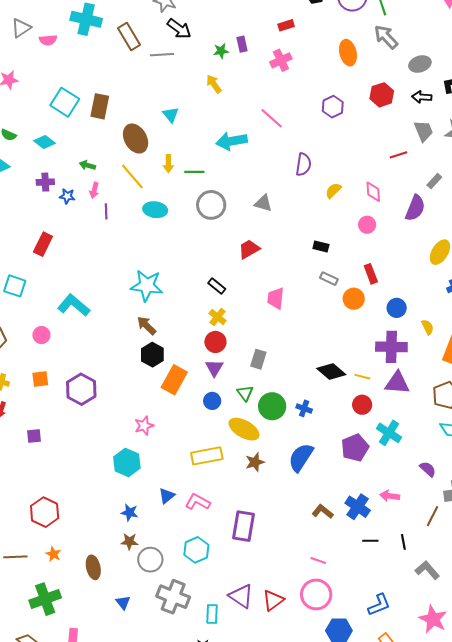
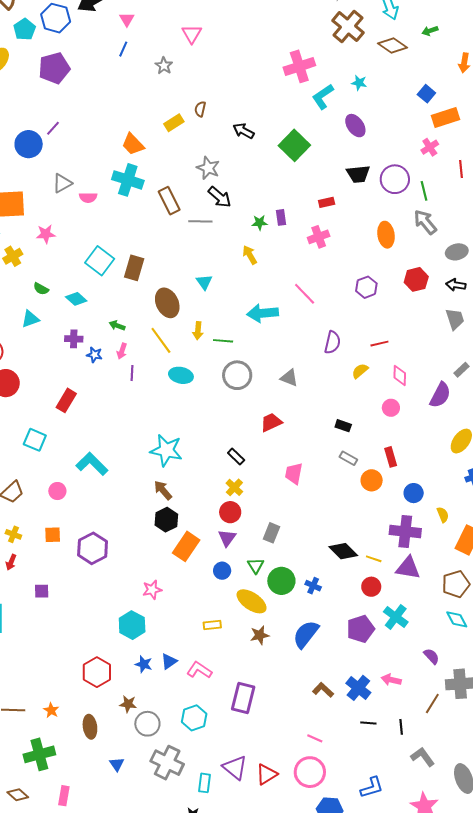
red line: (398, 155) -> (379, 344), moved
yellow rectangle: (207, 456) -> (212, 625), size x0.6
red hexagon: (45, 512) -> (97, 672), moved
blue star: (130, 513) -> (144, 664), moved

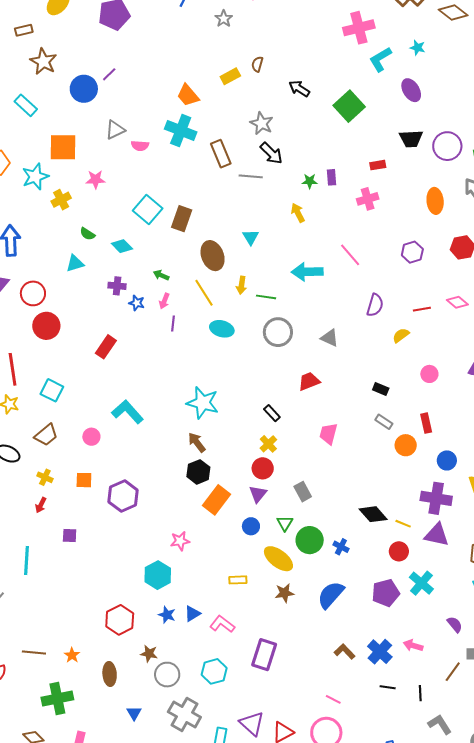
pink diamond: (400, 375) -> (457, 302), moved, turned -55
cyan square: (35, 440) -> (52, 390), moved
gray rectangle: (272, 533) -> (303, 492), turned -54

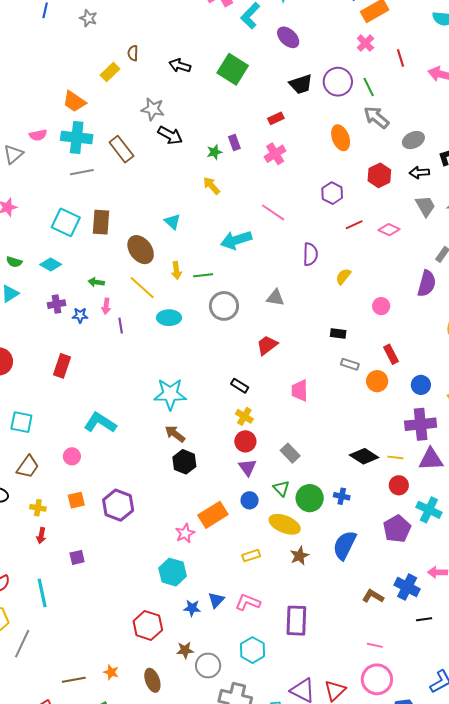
pink semicircle: (140, 146) -> (38, 135), moved
gray line: (251, 176) -> (82, 172), moved
red line: (422, 309) -> (354, 225), moved
orange rectangle: (216, 500) -> (213, 515), moved, turned 36

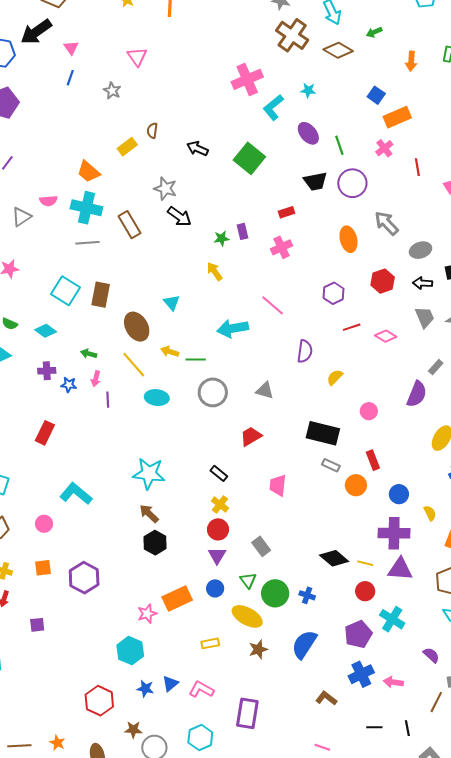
green line: (369, 87) -> (339, 145), moved
yellow arrow: (176, 270) -> (170, 352), turned 108
black rectangle: (338, 333) -> (323, 433), size x2.0
blue cross: (407, 587) -> (361, 674), moved, turned 30

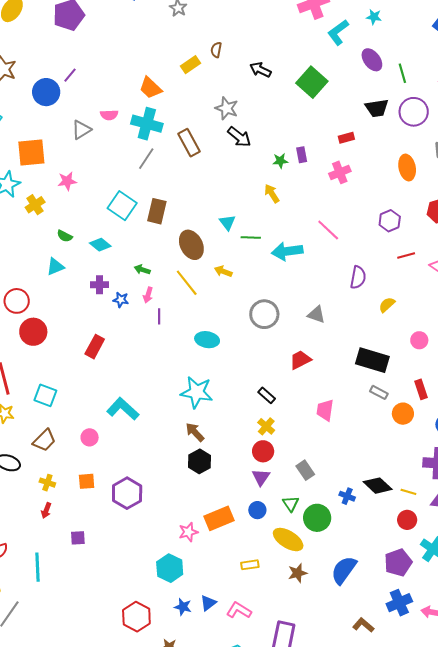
gray line: (88, 243) -> (146, 159), turned -55
green line: (196, 359) -> (251, 238), moved
cyan ellipse: (157, 398) -> (207, 340), moved
blue cross: (307, 595) -> (347, 496), moved

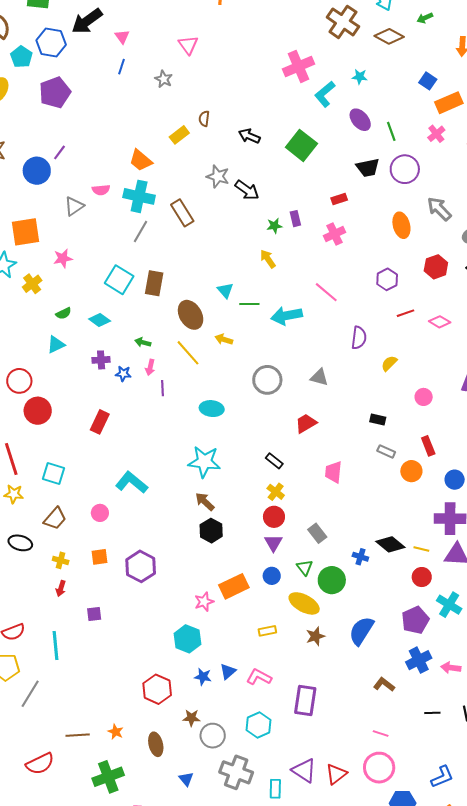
black arrow: (239, 137) -> (247, 190), moved
green semicircle: (65, 236) -> (63, 313), turned -49
black rectangle: (372, 360) -> (378, 420), size x0.5

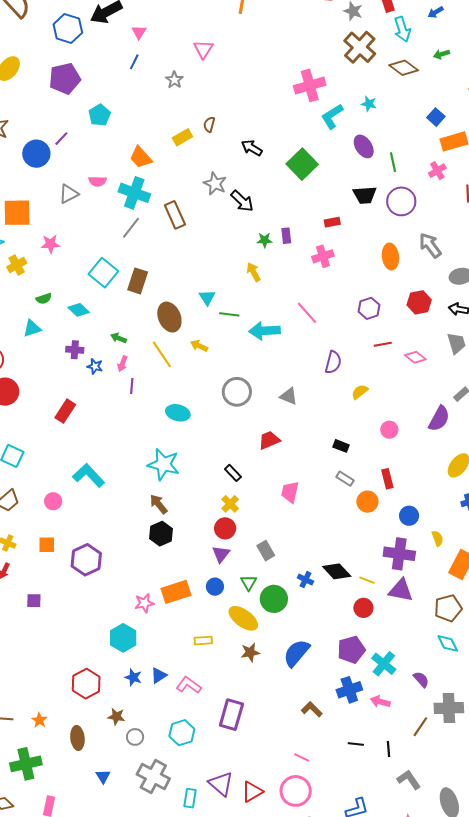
cyan pentagon: (21, 57) -> (100, 115), moved
cyan cross: (449, 605) -> (384, 664), moved
gray circle: (213, 736) -> (135, 737), size x0.7

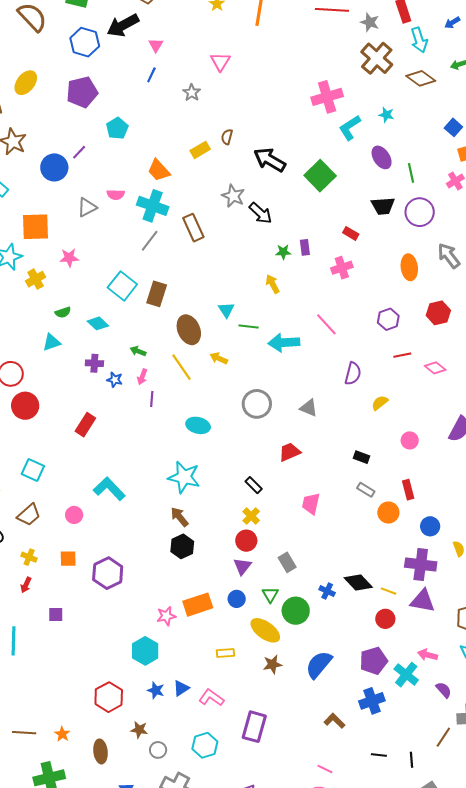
black arrow: (252, 148) -> (270, 160), size x1.5
red rectangle: (332, 222) -> (351, 233), turned 42
pink arrow: (380, 702) -> (428, 655), moved

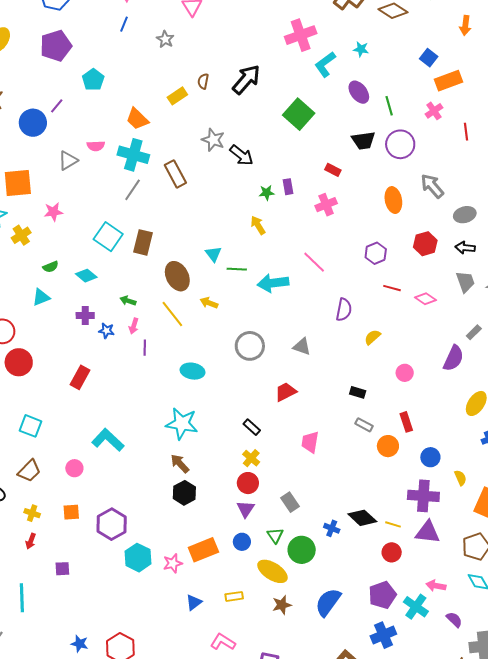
black arrow: (270, 160) -> (246, 79), moved, turned 104
red line: (402, 355) -> (392, 288), turned 30
cyan hexagon: (145, 651) -> (138, 558), moved
blue triangle: (181, 688) -> (194, 602), moved
blue star: (156, 690) -> (80, 644), moved

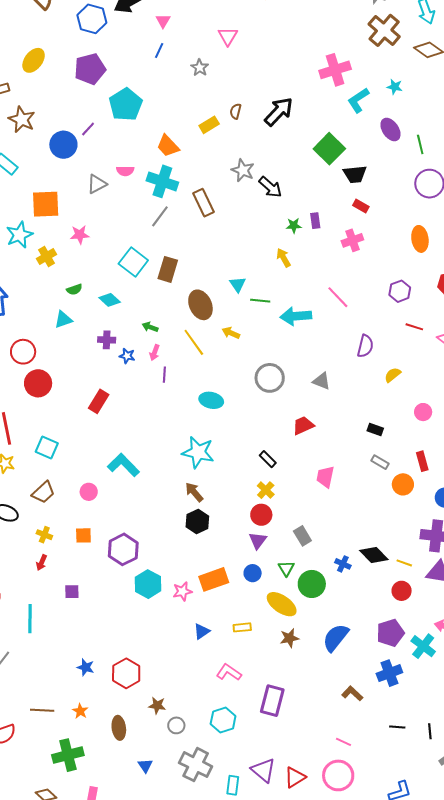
cyan pentagon: (93, 80) -> (126, 105), size x1.5
black trapezoid: (363, 140) -> (355, 174), moved

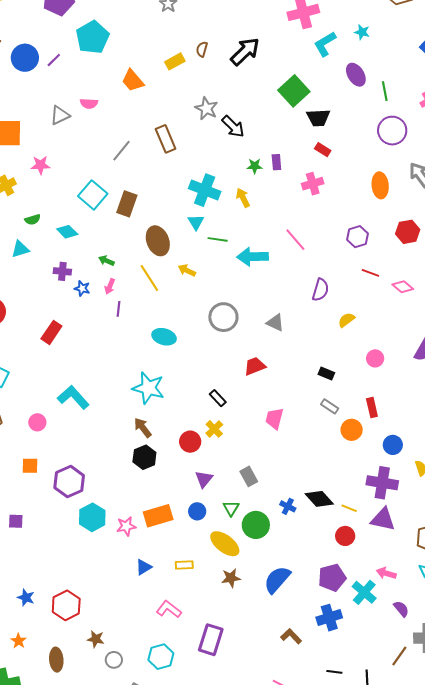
blue circle: (63, 145) -> (25, 58), moved
cyan cross: (162, 181) -> (205, 190), moved
red circle: (261, 515) -> (190, 442), moved

